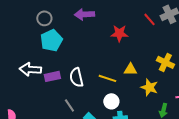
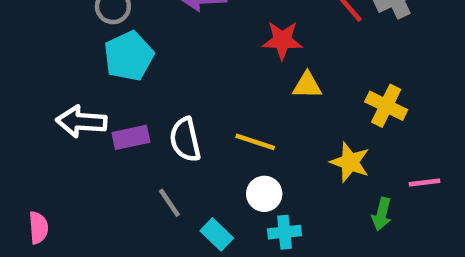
yellow triangle: (130, 69) -> (307, 85), moved

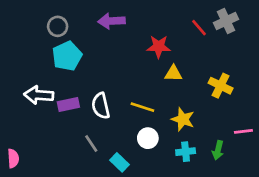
yellow star: (350, 162) -> (183, 119), moved
cyan cross: (285, 232) -> (186, 152), moved

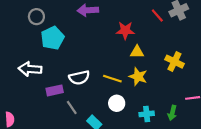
gray circle: (58, 26) -> (36, 17), moved
purple rectangle: (68, 104) -> (55, 90), moved
white semicircle: (101, 106) -> (79, 78), turned -90
yellow star: (183, 119) -> (138, 77), moved

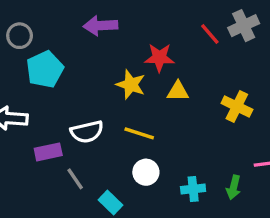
yellow star: (138, 77) -> (131, 85), moved

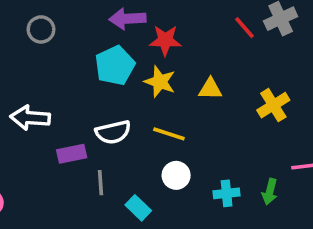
red star: (159, 58) -> (165, 40), moved
cyan pentagon: (45, 69) -> (115, 65), moved
yellow cross: (237, 106) -> (273, 105), turned 32
gray line: (75, 179) -> (100, 183), turned 30

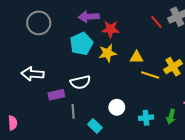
gray circle: (41, 29) -> (39, 23), size x1.5
yellow star: (160, 82) -> (107, 53), turned -30
yellow line: (169, 134) -> (150, 75), moved

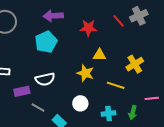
red star: (111, 29) -> (88, 28), moved
yellow star: (107, 53) -> (85, 73), moved, turned 30
yellow line: (150, 75) -> (116, 85), moved
gray line: (73, 111) -> (38, 107), turned -56

